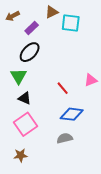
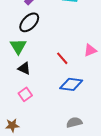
pink square: (26, 124) -> (25, 94), size x0.6
gray semicircle: (65, 138) -> (74, 122), moved
brown star: (21, 155) -> (12, 125), moved

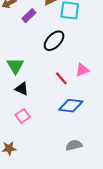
black ellipse: (29, 22) -> (54, 41), moved
pink triangle: (90, 50) -> (82, 70), moved

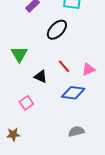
pink triangle: (82, 70) -> (88, 69), moved
black triangle: (22, 89) -> (41, 76), moved

